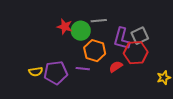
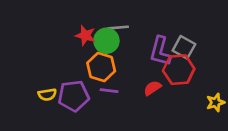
gray line: (99, 21) -> (118, 28), moved
gray square: (140, 36) -> (184, 47), turned -36
orange hexagon: (95, 51) -> (101, 67), moved

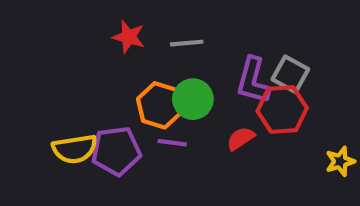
red star: (85, 35) -> (129, 37), moved
green circle: (106, 41) -> (193, 99), moved
yellow semicircle: (47, 95) -> (75, 149), size x1.5

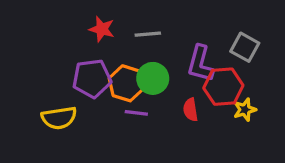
gray square: (290, 74) -> (245, 47), moved
red semicircle: (241, 139) -> (191, 110), turned -65
purple pentagon: (116, 151) -> (92, 78), moved
yellow star: (340, 161) -> (245, 110), moved

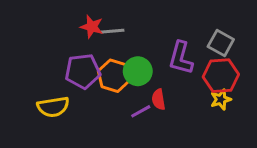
gray line: (148, 34) -> (113, 31), moved
red hexagon: (223, 87) -> (221, 76), moved
red semicircle: (191, 110) -> (159, 99), moved
purple line: (136, 113) -> (141, 111), moved, turned -36

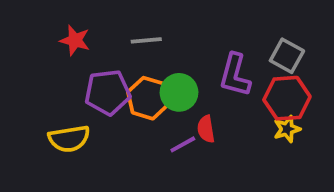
red star: (92, 27) -> (75, 40), moved

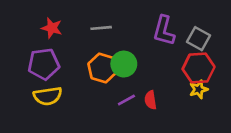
purple L-shape: (235, 75) -> (164, 31), moved
purple pentagon: (108, 92) -> (44, 64), moved
red semicircle: (206, 129) -> (150, 100), moved

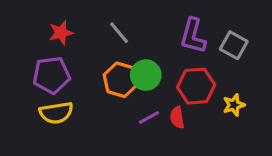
red star: (52, 28) -> (61, 33), turned -30
gray line: (101, 28) -> (119, 33), turned 55
red hexagon: (199, 68) -> (196, 86), moved

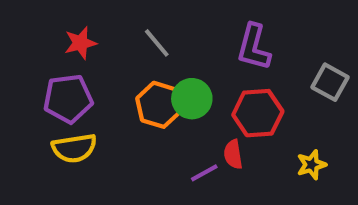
gray square: (234, 45) -> (330, 82), moved
yellow star: (234, 105) -> (311, 165), moved
purple line: (149, 117) -> (204, 173), moved

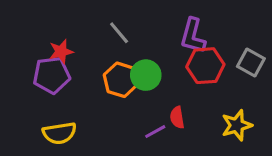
red star: (80, 43) -> (61, 52), moved
red hexagon: (258, 113) -> (205, 66), moved
yellow semicircle: (74, 148) -> (59, 133), moved
yellow star: (311, 165) -> (237, 125), size x1.4

